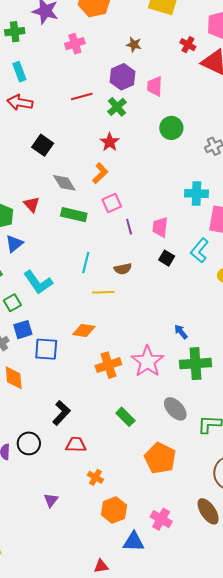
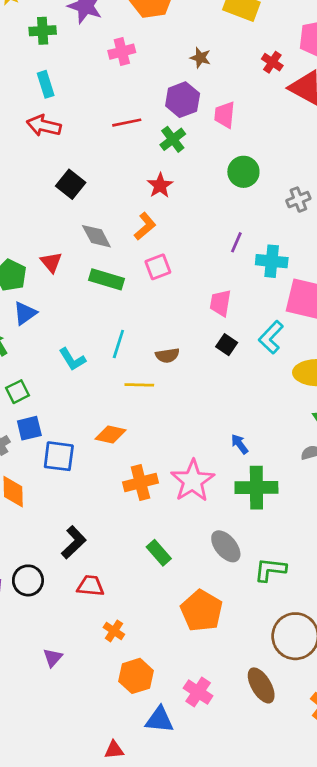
purple line: (129, 227) -> (236, 242), moved, turned 35
cyan L-shape: (38, 282) -> (72, 359), moved, size x0.7

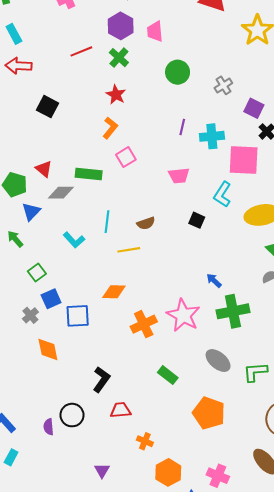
gray diamond: (96, 236) -> (61, 193), moved, turned -50
pink trapezoid: (220, 303) -> (179, 176), turned -95
black square: (227, 345) -> (197, 220), moved

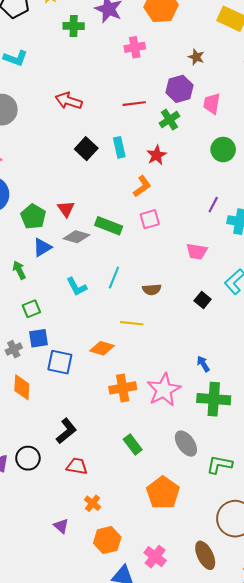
cyan rectangle: (14, 34) -> (119, 147), moved
yellow line: (129, 250) -> (132, 323), moved
purple triangle: (102, 470) -> (61, 526), moved, turned -35

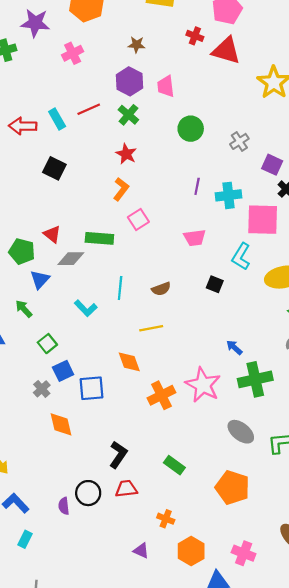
cyan rectangle: (119, 147) -> (57, 119), moved
orange diamond: (102, 348) -> (129, 362), turned 70
green rectangle: (133, 444) -> (174, 465), moved
red trapezoid: (77, 466) -> (126, 489), moved

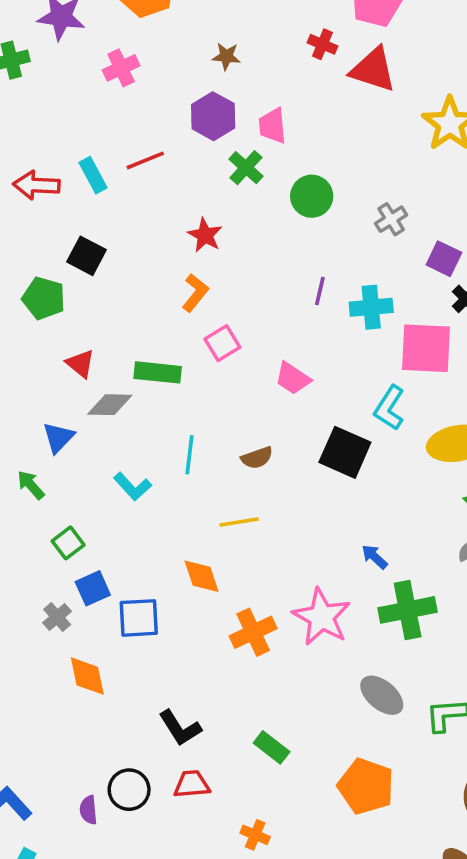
green cross: (128, 115) -> (246, 168), moved
pink trapezoid: (195, 238) -> (293, 378), moved, turned 40
green pentagon: (22, 251) -> (44, 298), moved
black square: (215, 284) -> (345, 452), size x1.8
black L-shape: (118, 455) -> (180, 728), turned 112

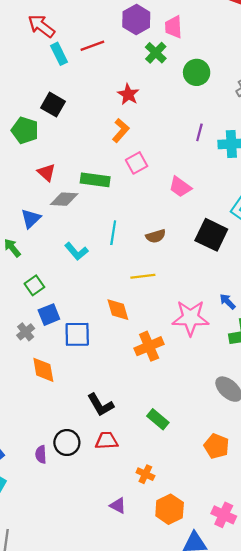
red arrow: (37, 185) -> (41, 26), moved, turned 32
pink star: (322, 617) -> (190, 318), moved, turned -30
orange pentagon: (366, 786) -> (216, 446), size x0.7

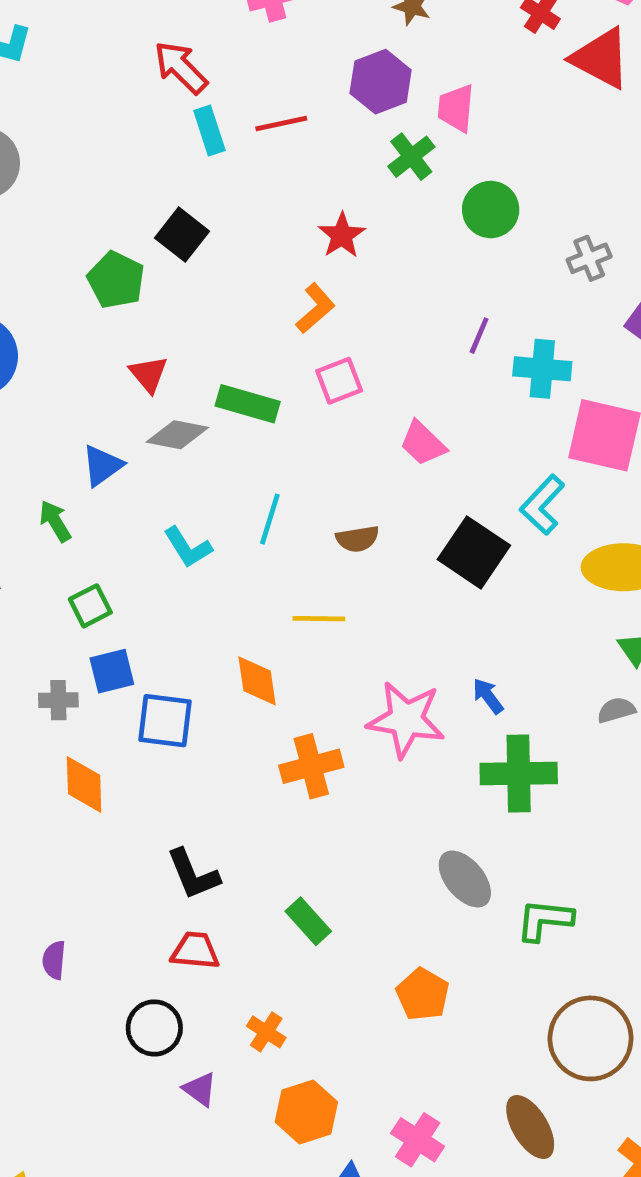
gray cross: (26, 332) -> (58, 700), turned 30
black circle: (67, 443) -> (154, 1028), moved

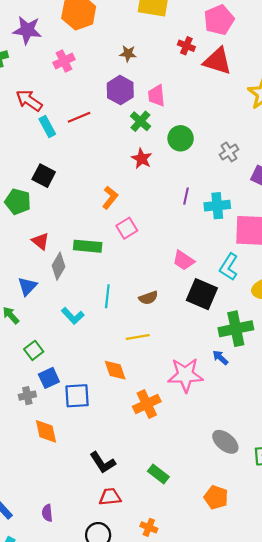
red star: (342, 235) -> (142, 159), moved
gray diamond: (177, 435) -> (59, 266), turned -60
pink trapezoid: (423, 443) -> (184, 260), moved
green cross: (519, 774) -> (236, 329), moved

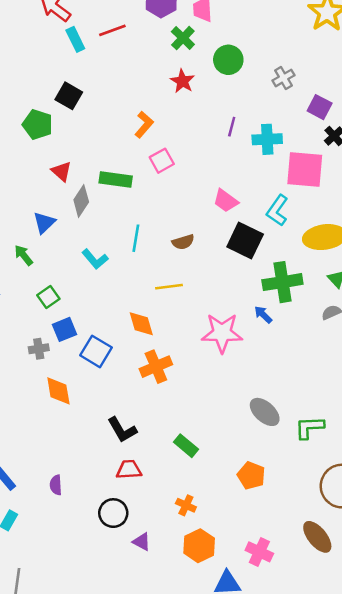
blue square: (77, 396) -> (96, 351), turned 32
orange cross: (147, 404) -> (156, 367), moved
orange cross: (149, 527) -> (186, 505), moved

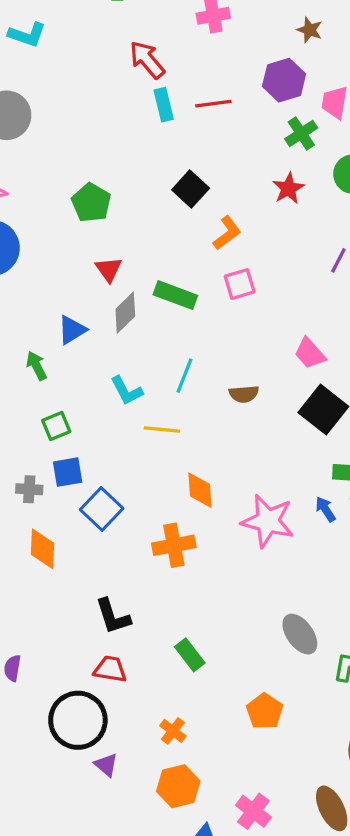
black square: (69, 96) -> (191, 189), moved
yellow line: (169, 287) -> (162, 430), moved
orange diamond: (141, 324) -> (200, 490), moved
black circle: (113, 513) -> (78, 720), size x1.5

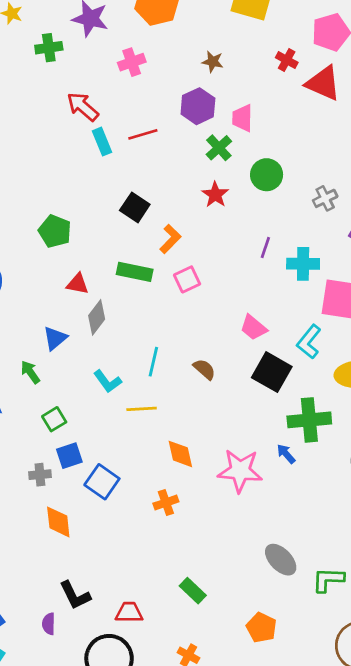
red triangle: (109, 269) -> (78, 284), turned -35
green rectangle: (175, 295) -> (135, 272), moved
brown semicircle: (244, 394) -> (204, 369), turned -125
orange cross: (174, 545) -> (166, 503), size x0.7
black L-shape: (113, 616) -> (75, 595), moved

